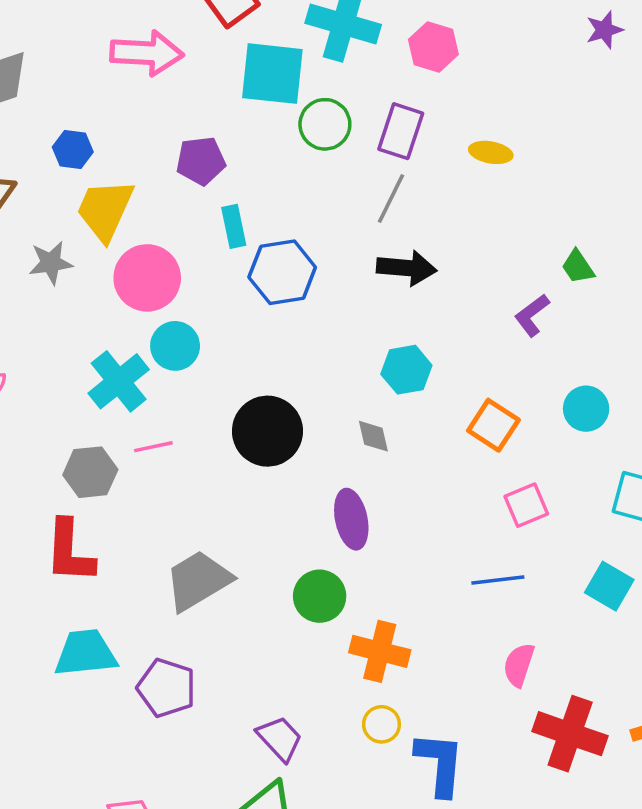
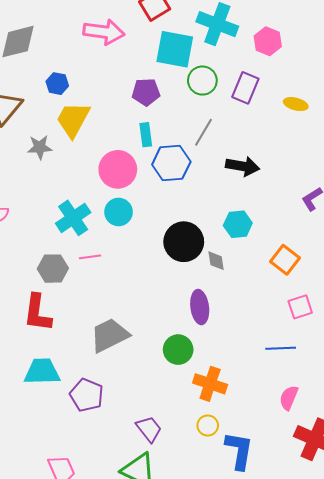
purple pentagon: (201, 161) -> (146, 92), moved
gray line: (391, 198) -> (204, 132), moved
pink circle: (147, 278) -> (118, 169), moved
cyan circle: (175, 346) -> (119, 212), moved
black circle: (267, 431) -> (184, 242), moved

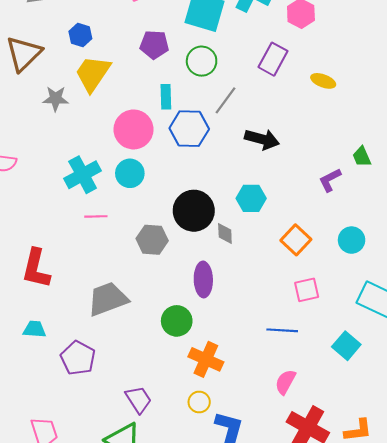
green circle: (202, 81) -> (202, 61), moved
purple pentagon: (146, 92) -> (154, 45), moved
gray hexagon: (53, 269) -> (152, 240), moved
cyan trapezoid: (42, 372) -> (35, 329), size x0.6

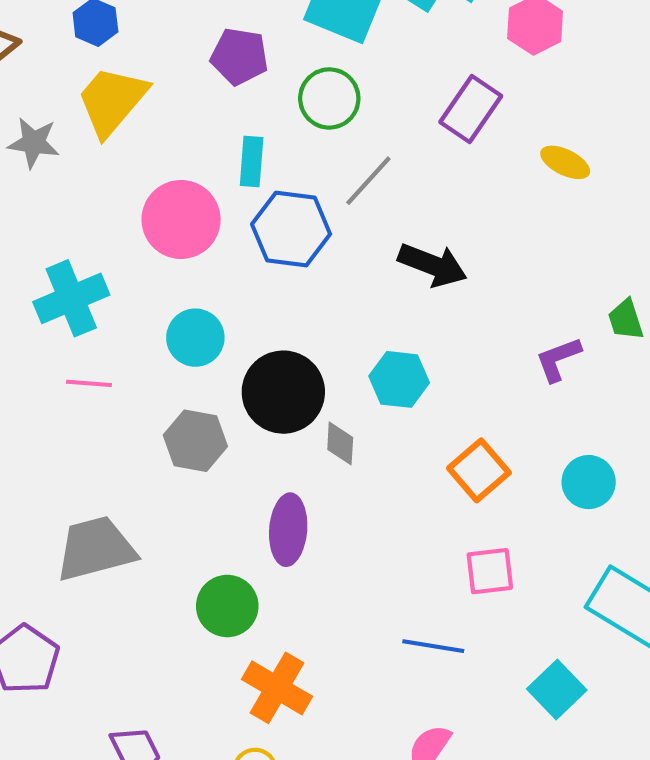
cyan circle: (130, 173) -> (195, 338), moved

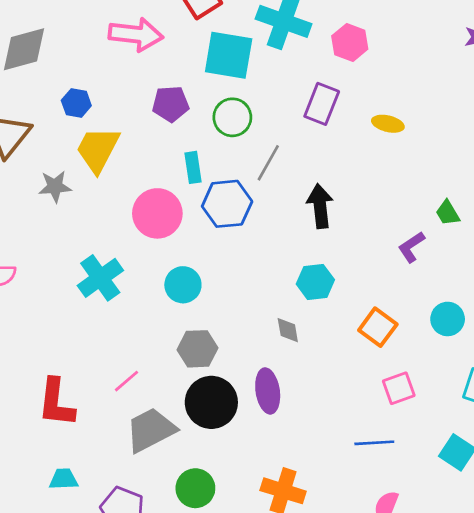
black arrow: (433, 265) -> (320, 206), turned -105
pink line: (89, 383) -> (127, 381), moved, turned -32
black circle: (283, 392) -> (211, 402), moved
green circle: (227, 606) -> (195, 488), moved

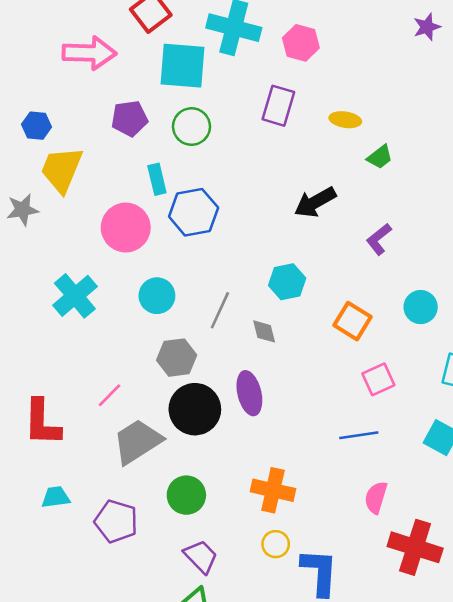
gray line: (268, 163) -> (220, 310), moved
black arrow: (320, 206) -> (315, 202), moved, turned -108
green trapezoid: (448, 213) -> (380, 157), moved, turned -92

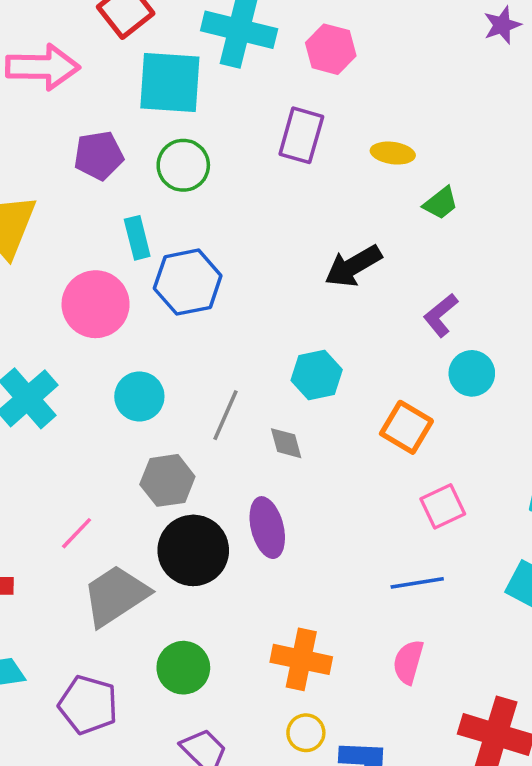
cyan circle: (421, 307) -> (472, 373), moved
pink semicircle: (376, 498) -> (408, 662), moved

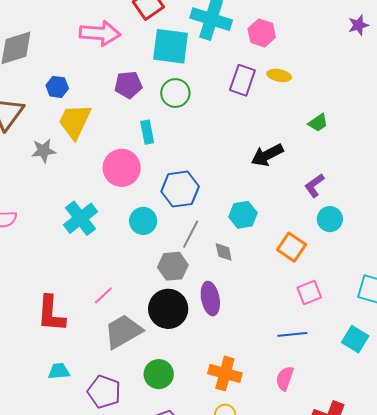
yellow ellipse: (393, 153) -> (279, 75), moved
blue hexagon: (188, 282) -> (180, 189), moved
gray hexagon: (167, 480) -> (173, 266), moved

